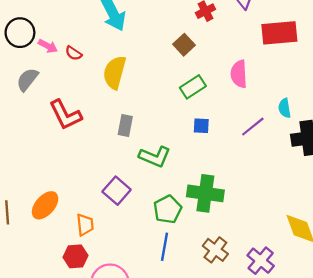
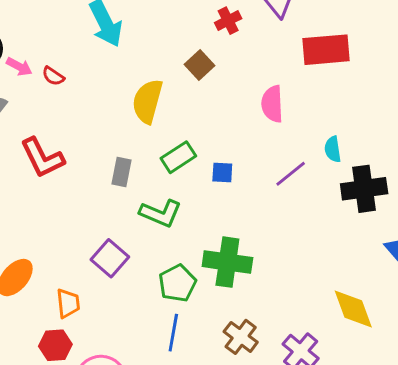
yellow semicircle: (115, 72) -> (147, 101), moved
green rectangle: (193, 87) -> (178, 157), moved

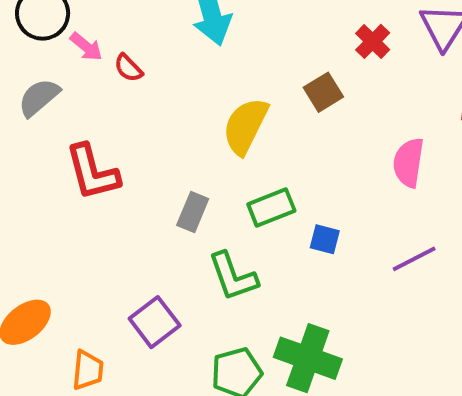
red cross: (228, 21) -> (373, 41), turned -30
green L-shape: (161, 213) -> (233, 276), turned 36

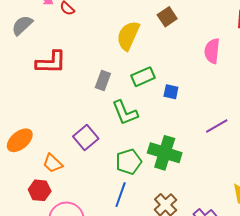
red L-shape: (92, 172) -> (51, 62), turned -72
purple line: (414, 259) -> (217, 126), moved
orange trapezoid: (88, 370) -> (53, 163), turned 130

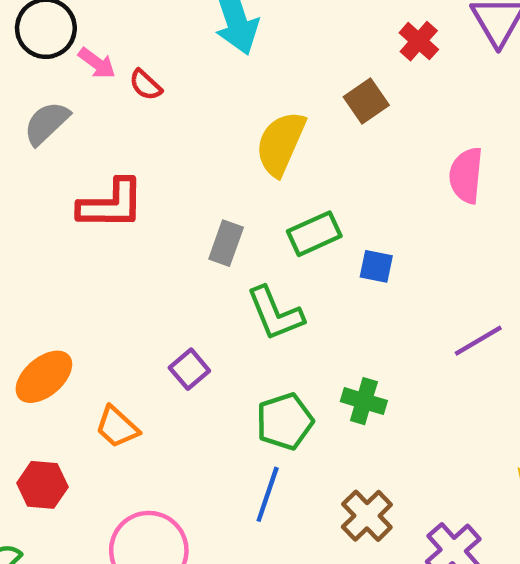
purple square: (86, 138) -> (189, 369), size x0.7
green cross: (165, 153) -> (364, 401), size x0.6
red hexagon: (40, 190) -> (42, 485), moved

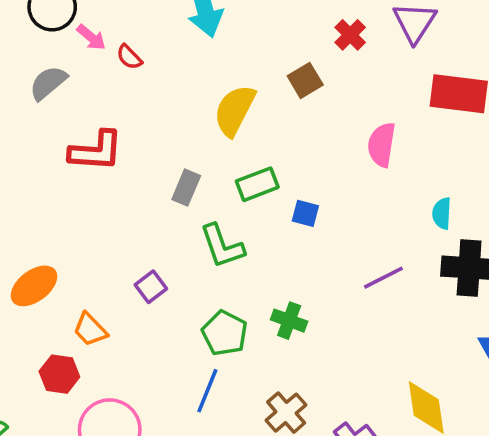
green pentagon: (285, 421) -> (225, 333), turned -30
red hexagon: (42, 485) -> (59, 374), moved

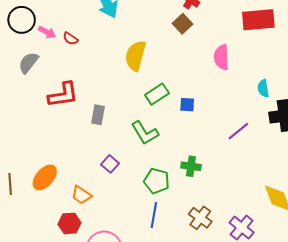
brown square: (305, 80) -> (182, 24), moved
gray rectangle: (186, 188) -> (98, 115), moved

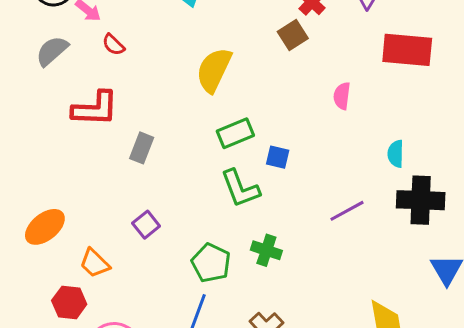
red semicircle: (70, 39) -> (113, 45), moved
pink semicircle: (221, 57) -> (342, 96), size x0.7
green L-shape: (145, 133) -> (240, 188), moved

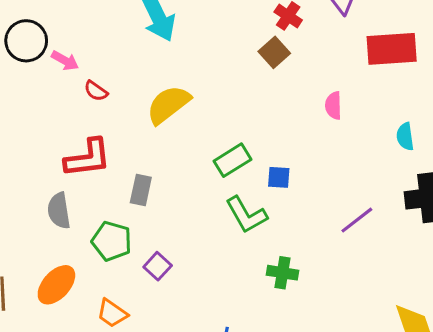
gray semicircle: (52, 51) -> (59, 211), moved, turned -48
yellow semicircle: (214, 70) -> (168, 105), moved, turned 36
cyan semicircle: (396, 154) -> (405, 137), moved
green pentagon: (211, 263) -> (112, 241), moved

